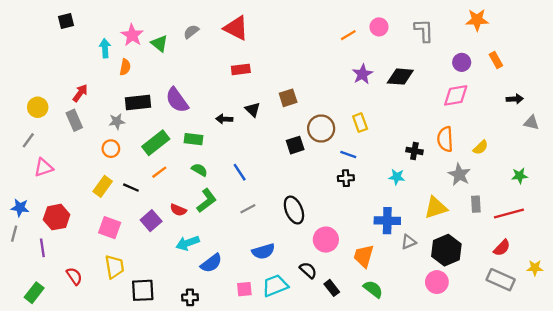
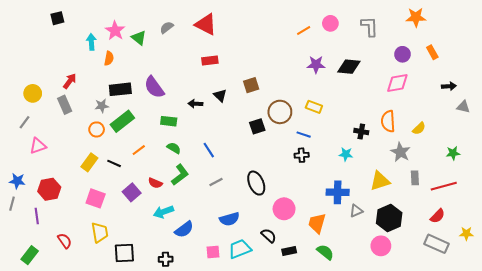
purple star: (362, 74) -> (316, 65), turned 30
yellow rectangle: (360, 123) -> (314, 107), turned -49
green rectangle: (156, 143) -> (122, 121), moved
black rectangle: (332, 288) -> (289, 251), turned -64

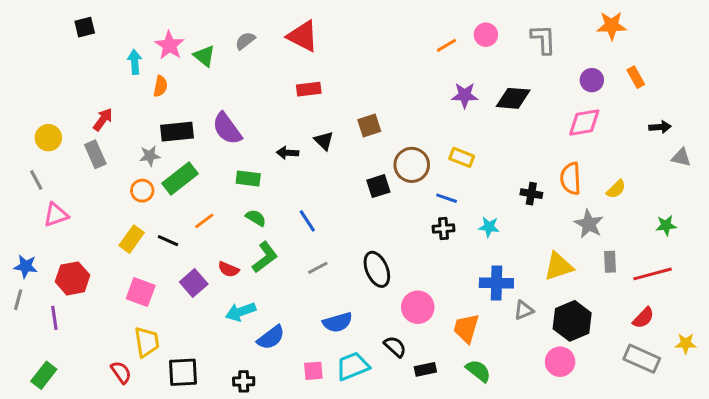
gray line: (24, 122) -> (36, 180), turned -64
cyan star: (346, 154) -> (489, 227), moved
red semicircle: (65, 241) -> (121, 372), moved

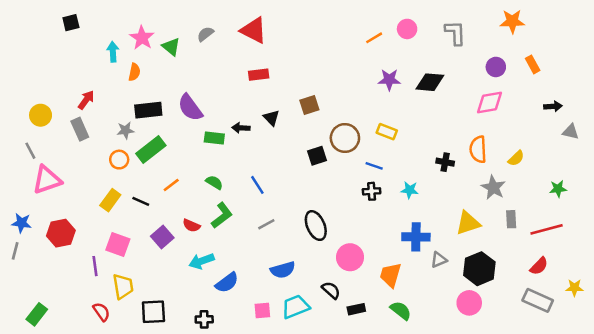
green rectangle: (248, 179) -> (214, 138), moved
pink triangle: (56, 215) -> (47, 180), size x1.4
purple line: (54, 318) -> (95, 266), moved

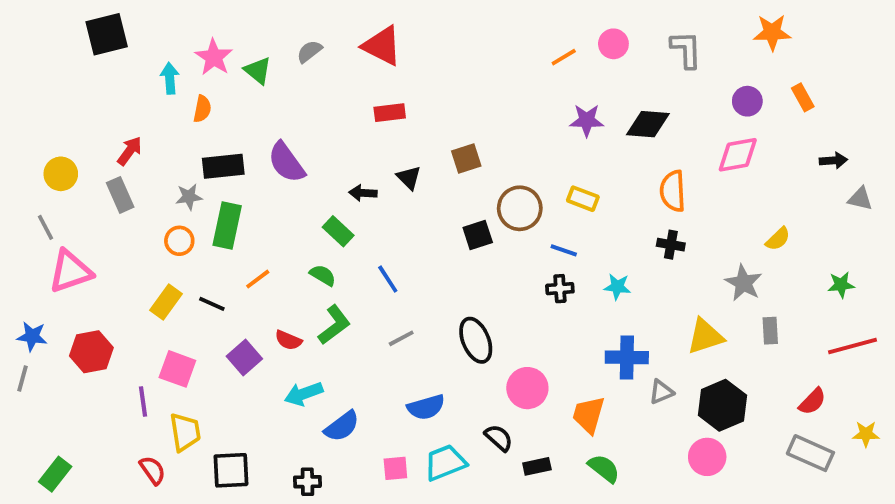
black square: (71, 23) -> (107, 34), size x1.6
green rectangle: (214, 138) -> (338, 231), moved, turned 36
green rectangle: (151, 149) -> (227, 225), turned -40
orange semicircle: (478, 149) -> (673, 191), moved
red line: (547, 229) -> (853, 346), moved

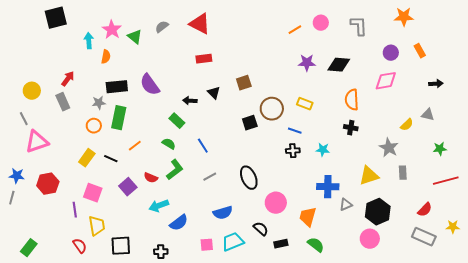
gray triangle: (860, 199) -> (428, 115), moved

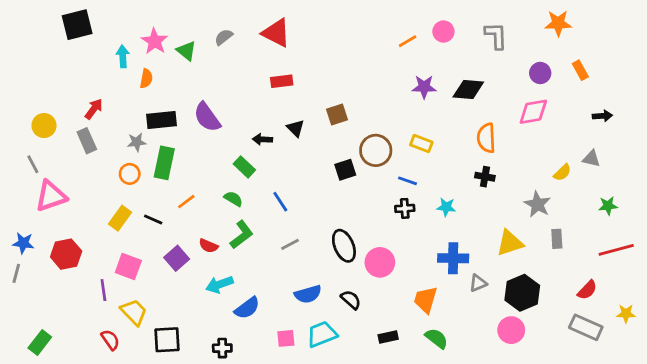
pink circle: (276, 203) -> (380, 262), moved
yellow trapezoid: (97, 226) -> (134, 312), turned -35
black semicircle: (261, 229) -> (351, 300), moved

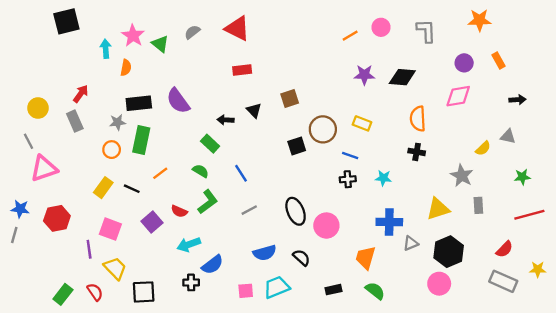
green rectangle: (40, 343) -> (63, 294), moved
black cross: (222, 348) -> (191, 282), moved

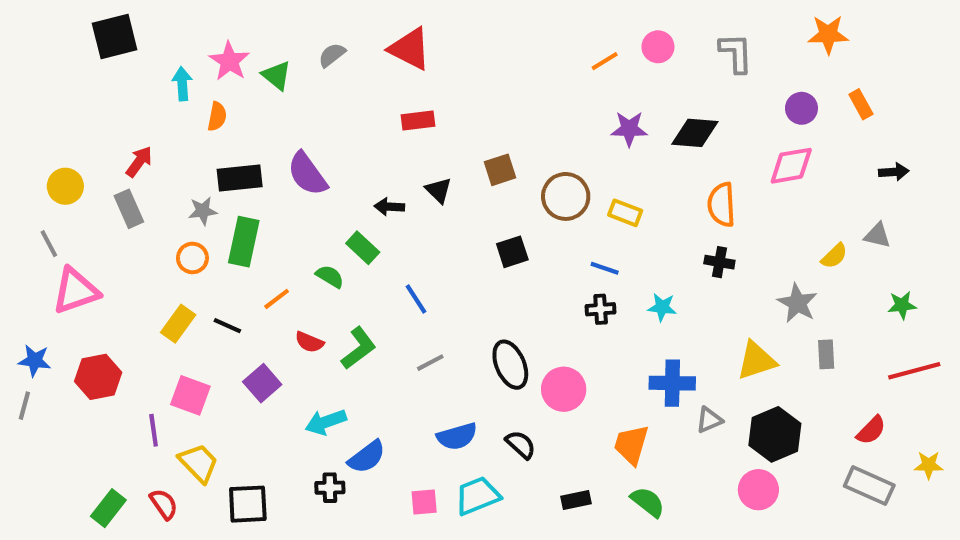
brown circle: (323, 129) -> (566, 196), moved
green semicircle: (201, 171) -> (330, 276), moved
red semicircle: (179, 211) -> (309, 342), moved

